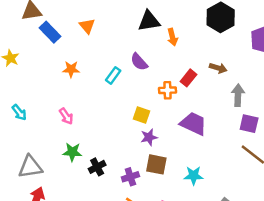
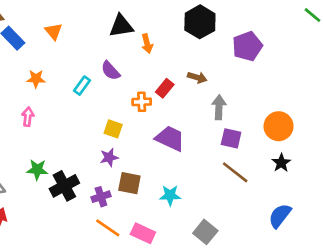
pink arrow: (66, 116) -> (28, 117), moved, turned -140
purple star: (149, 137) -> (109, 157), moved
black cross: (97, 167) -> (64, 186), size x1.5

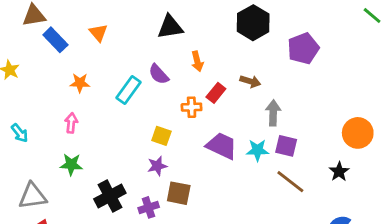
orange arrow: (147, 44) -> (197, 61), moved
cyan rectangle: (82, 86) -> (129, 90), size x1.4
orange circle: (279, 126) -> (358, 133), moved
green star: (37, 170) -> (71, 164), moved
cyan star: (170, 195) -> (257, 150), moved

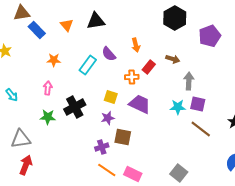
black triangle: (170, 27) -> (96, 21), moved
purple trapezoid: (222, 146) -> (140, 104), moved
black cross: (110, 196) -> (75, 107), moved

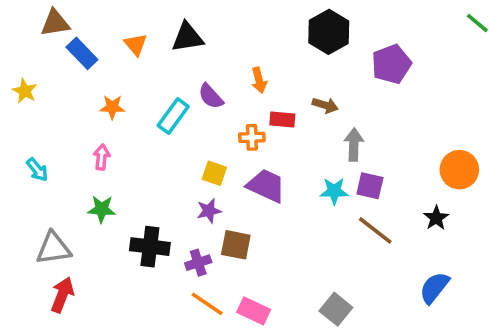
red rectangle: (149, 67) -> (282, 120), turned 56
black cross: (75, 107) -> (150, 247), moved, turned 35

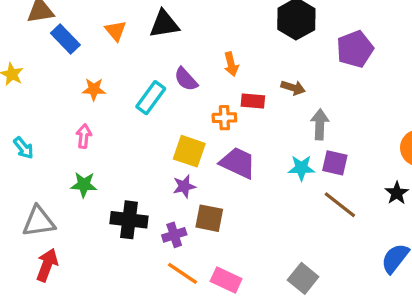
yellow square: (214, 173) -> (189, 151), size x1.4

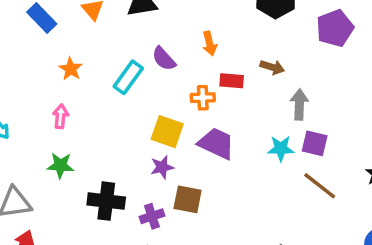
orange star: (94, 89) -> (71, 69), turned 30

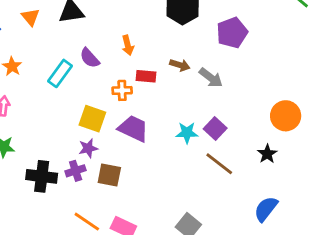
gray arrow: (299, 104) -> (211, 78), moved, turned 125
purple square: (315, 143) -> (215, 128), turned 30
purple cross: (152, 216) -> (76, 171), moved

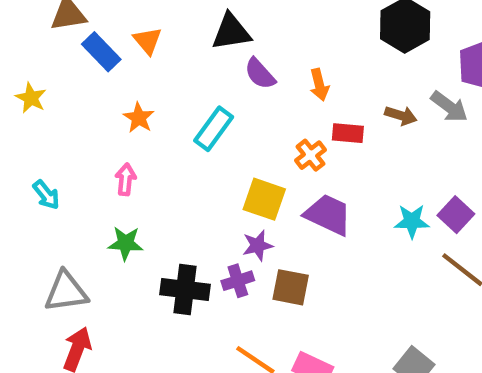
orange triangle: (30, 17) -> (148, 41), moved
purple semicircle: (90, 58) -> (260, 74), moved
gray arrow: (211, 78) -> (449, 107), moved
orange cross: (122, 90) -> (310, 155), turned -36

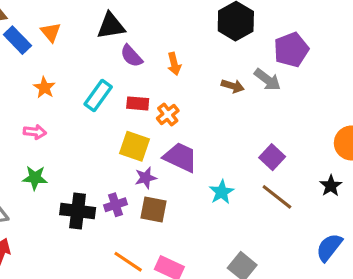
red rectangle: (348, 133) -> (138, 103), moved
pink arrow: (126, 179) -> (35, 132), turned 90
cyan star: (412, 221) -> (222, 192), moved, turned -30
purple star: (258, 245) -> (146, 178), moved

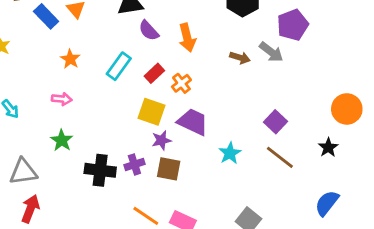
orange arrow: (174, 64) -> (187, 38), size x1.4
red rectangle: (138, 103) -> (154, 73), turned -48
green star: (35, 178) -> (62, 140), turned 30

